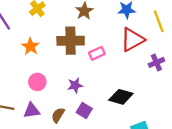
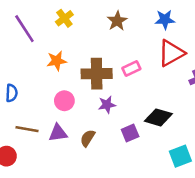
brown cross: (71, 41) -> (97, 74), moved
orange star: (30, 46) -> (57, 61), turned 30
purple square: (84, 111) -> (130, 133), moved, turned 35

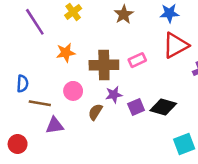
brown line: (27, 129) -> (40, 103), moved
purple triangle: (58, 133) -> (55, 126), moved
purple square: (130, 133) -> (136, 107), moved
brown semicircle: (88, 138) -> (95, 112), moved

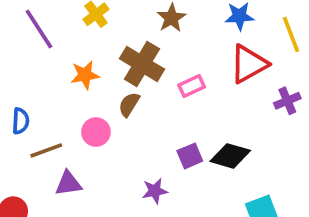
brown cross: (104, 65) -> (142, 64), moved, turned 32
purple star: (114, 95) -> (155, 191), moved
brown line: (40, 103) -> (46, 150), turned -30
brown semicircle: (95, 112) -> (129, 104), moved

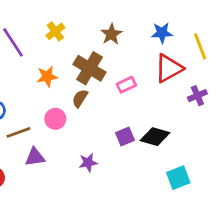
purple star: (155, 191) -> (88, 163), moved

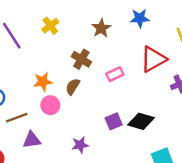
blue star: (162, 33) -> (140, 18), moved
brown cross: (89, 68) -> (81, 59), size x0.7
orange star: (47, 76) -> (43, 82), moved

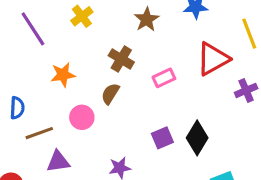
orange star: (43, 82) -> (63, 75), moved
black diamond: (141, 121) -> (197, 138), turned -75

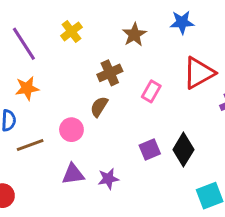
brown cross: (121, 59) -> (110, 73), turned 35
orange star: (63, 75) -> (27, 88), moved
pink rectangle: (164, 78) -> (151, 91), turned -35
purple triangle: (58, 162) -> (73, 174), moved

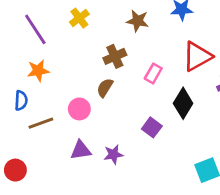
brown star: (134, 35) -> (138, 21), turned -30
purple square: (150, 150) -> (152, 127), turned -30
black diamond: (183, 150) -> (183, 103), moved

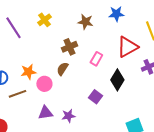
orange star: (38, 71) -> (28, 72), moved

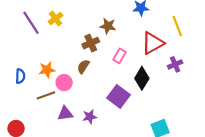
yellow cross: (44, 20) -> (56, 19), moved
brown star: (85, 22) -> (108, 26), moved
brown line: (17, 94) -> (46, 95), moved
purple square: (95, 97) -> (118, 96), size x1.5

